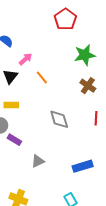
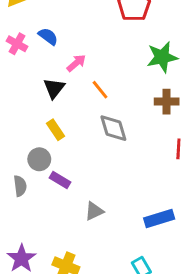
brown cross: (88, 86) -> (167, 102), turned -35
yellow rectangle: (11, 105) -> (56, 130), turned 56
gray diamond: (59, 119) -> (113, 128), moved

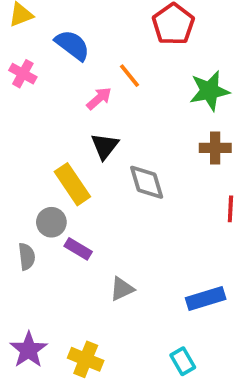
blue semicircle: (48, 36) -> (72, 45), moved, size x1.4
black triangle: (54, 88) -> (105, 146), moved
orange line: (100, 90) -> (129, 76), moved
yellow rectangle: (56, 130) -> (72, 184), size x1.5

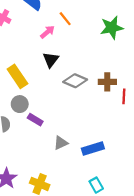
brown cross: (215, 148) -> (107, 82), moved
gray diamond: (147, 182) -> (75, 81), turned -50
yellow rectangle: (72, 184) -> (17, 76), moved
blue rectangle: (206, 298) -> (93, 148), moved

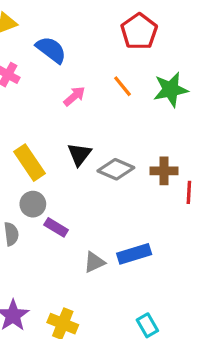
orange line: (65, 19) -> (123, 86), moved
black triangle: (51, 60) -> (79, 154), moved
blue rectangle: (93, 148) -> (134, 254), moved

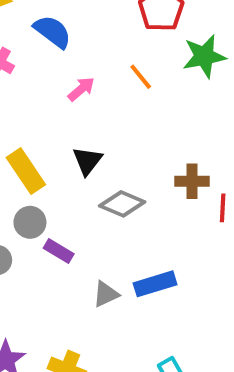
green star: (171, 90) -> (204, 56), moved
gray diamond: (116, 169) -> (122, 204), moved

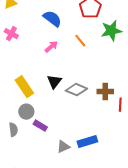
blue semicircle: (52, 32) -> (52, 19), moved
gray diamond: (122, 204) -> (76, 90), moved

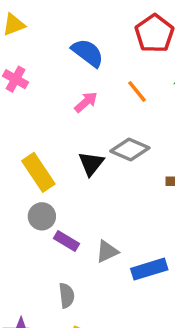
gray diamond: (76, 90) -> (130, 149), moved
gray semicircle: (13, 130) -> (67, 295), moved
gray triangle: (63, 147) -> (107, 252), moved

